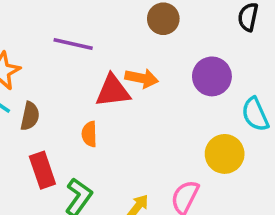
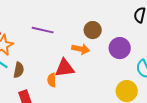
brown circle: (163, 19) -> (93, 30), moved
red triangle: (113, 91) -> (65, 68), moved

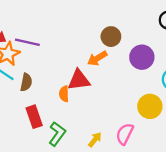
purple line: (43, 30) -> (27, 42), moved
orange arrow: (81, 49) -> (97, 58), turned 138

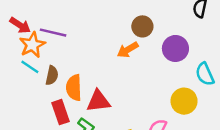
red triangle: (79, 80) -> (98, 101), moved
orange semicircle: (64, 94) -> (74, 88), moved, size x1.5

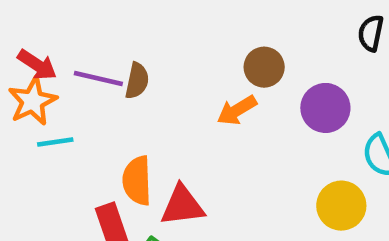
orange star: (32, 45) -> (33, 101), moved
cyan line: (30, 67) -> (55, 142), turned -42
brown semicircle: (52, 75) -> (137, 81), moved

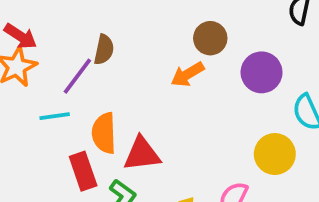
purple line: (98, 78) -> (77, 76), moved, turned -66
cyan line: (55, 142) -> (55, 116), moved

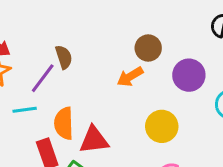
brown semicircle: (104, 50) -> (64, 57), turned -30
yellow circle: (275, 154) -> (162, 126), moved

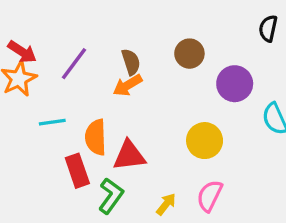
brown semicircle: (64, 57) -> (131, 62), moved
orange arrow: (130, 77) -> (128, 85), moved
purple line: (43, 78) -> (74, 64), moved

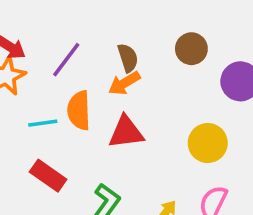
orange semicircle: (96, 137) -> (79, 110), moved
red triangle: (129, 156) -> (126, 132), moved
red rectangle: (77, 171) -> (48, 176), moved, turned -36

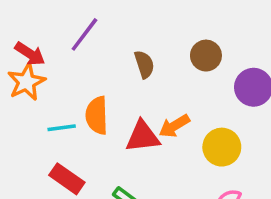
purple line: (66, 60) -> (84, 34), moved
orange arrow: (124, 83) -> (174, 126), moved

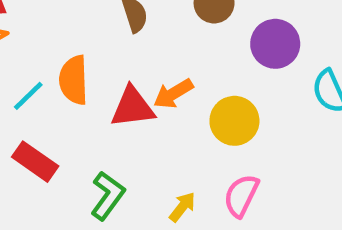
cyan line: (62, 128) -> (28, 96), turned -36

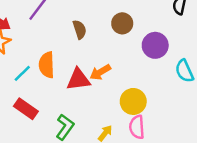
yellow circle: (234, 121) -> (133, 101), moved
pink semicircle: (241, 196) -> (137, 127), turned -30

